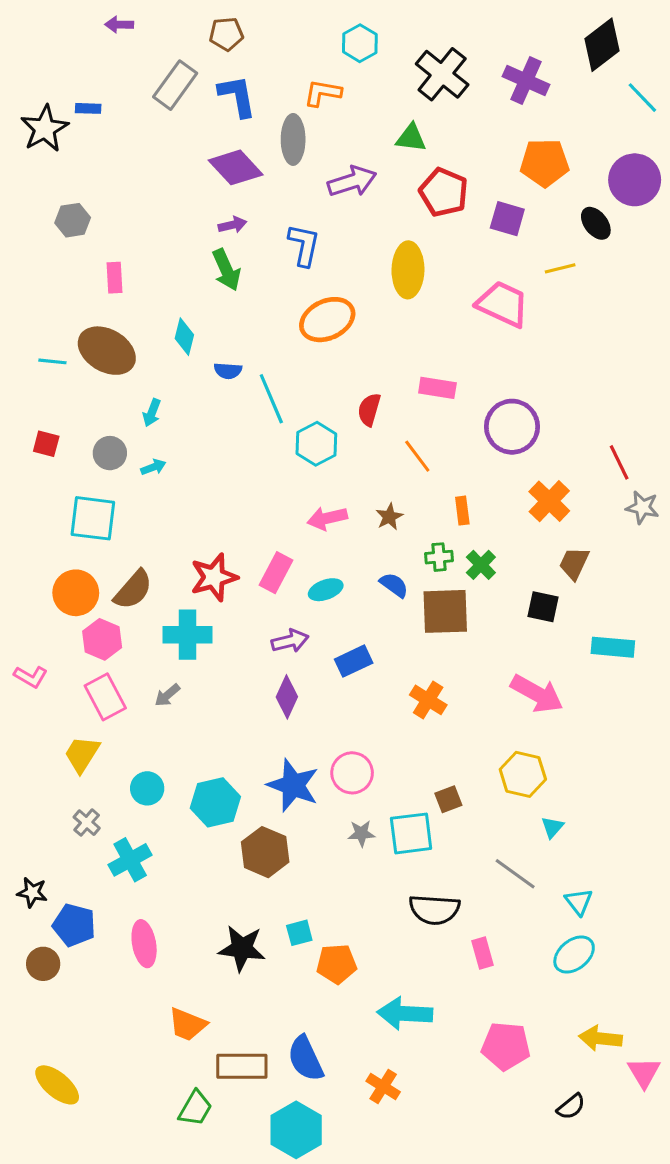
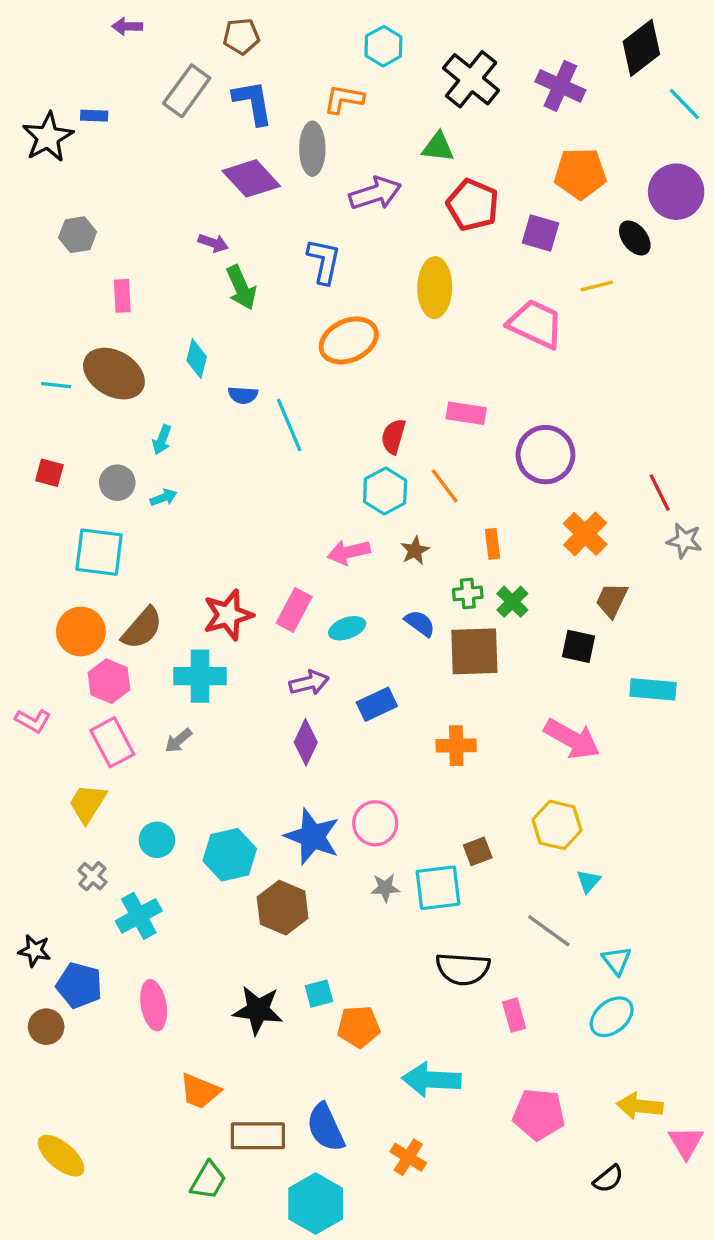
purple arrow: (233, 225) -> (213, 243), moved, turned 32
cyan hexagon: (316, 444) -> (385, 491), moved
orange cross: (428, 700) -> (456, 746), turned -33

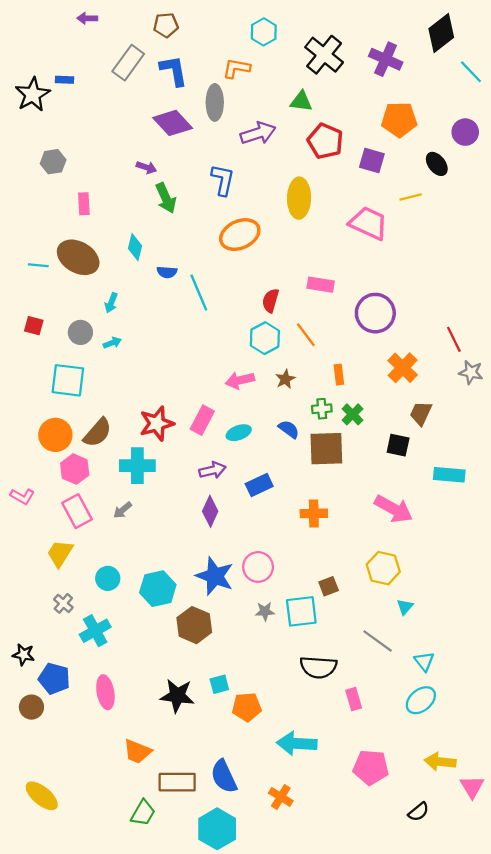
purple circle: (676, 192) -> (465, 132), size x0.7

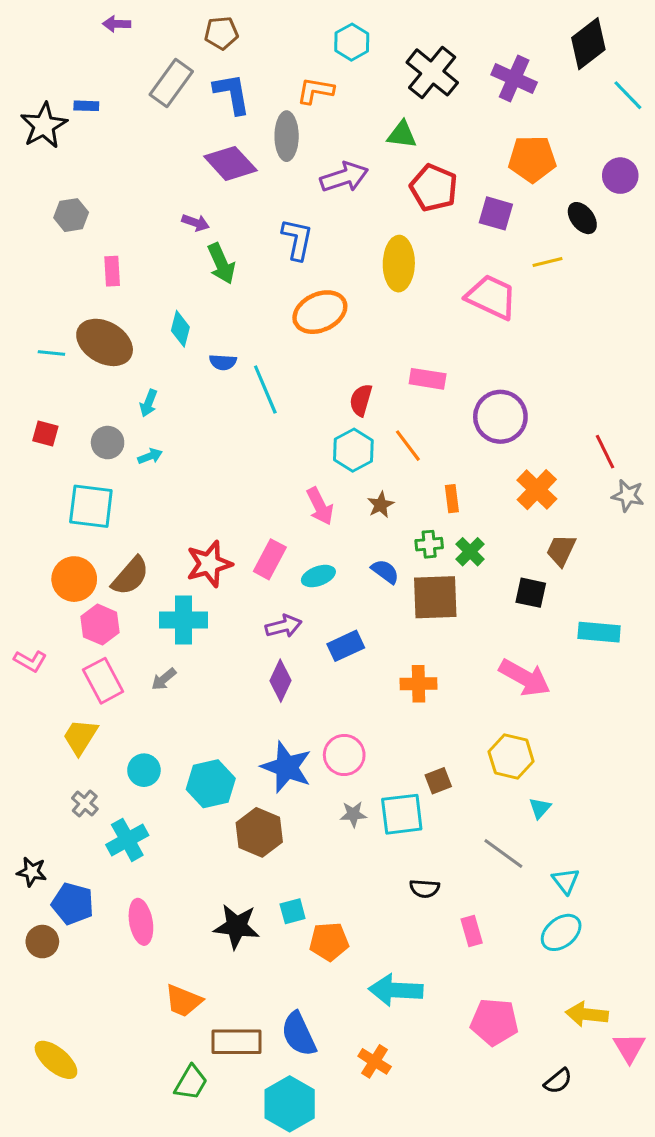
pink arrow: (240, 380) -> (320, 506), turned -104
black semicircle: (318, 667) -> (425, 888), size x0.6

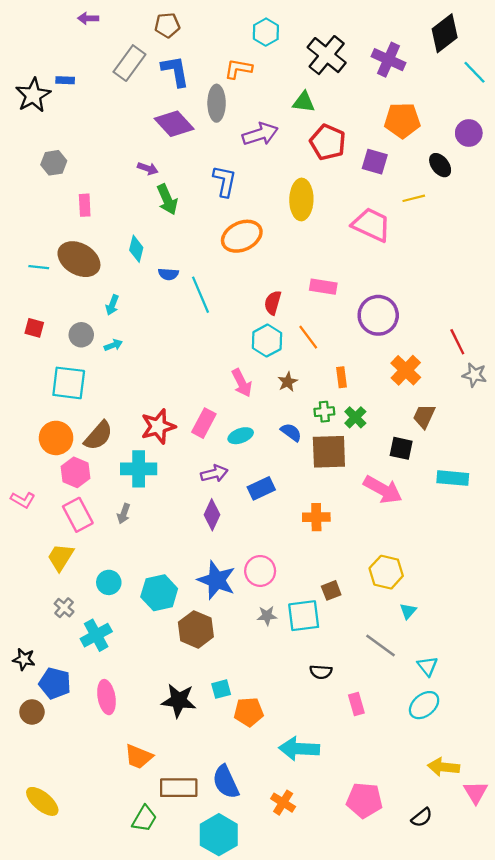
pink arrow: (525, 678) -> (383, 490), moved
gray arrow: (164, 679) -> (124, 514), turned -30
pink pentagon: (494, 1022) -> (364, 800), moved

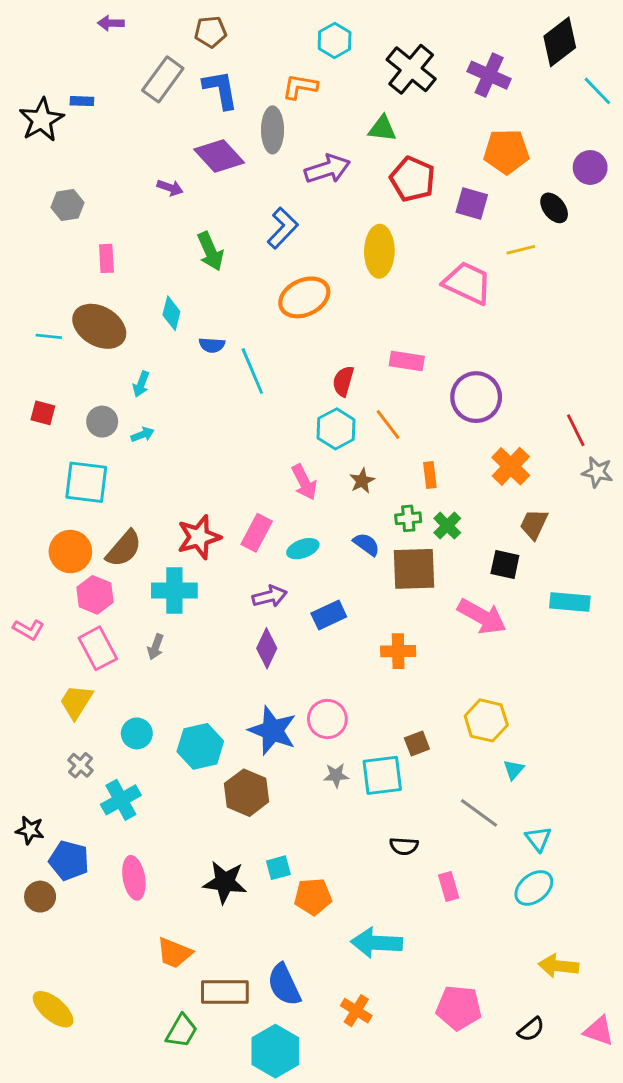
purple arrow: (148, 169) -> (170, 188), moved
blue L-shape: (225, 181) -> (283, 228), turned 32
pink triangle: (476, 792) -> (599, 1031), moved, turned -40

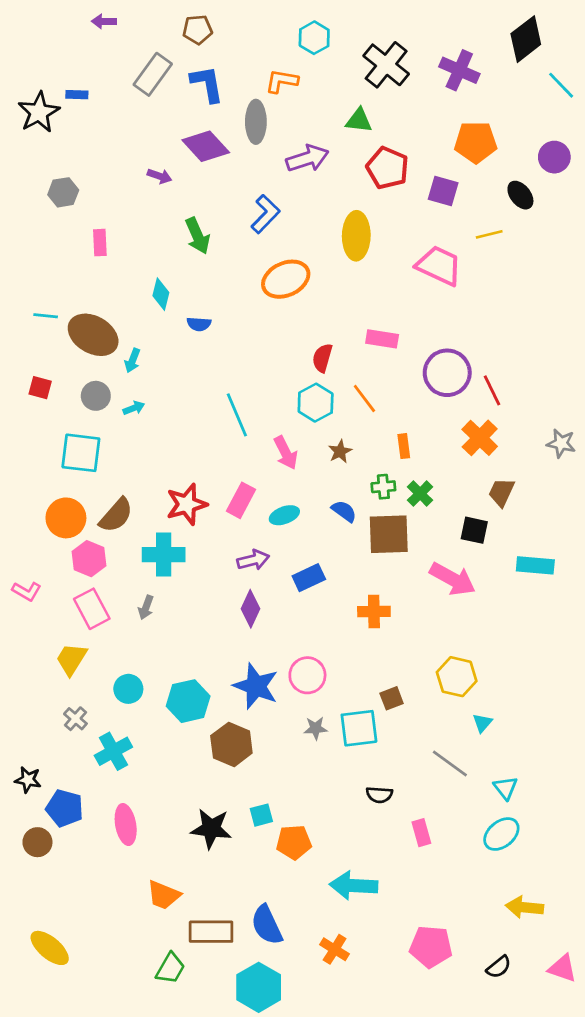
brown ellipse: (99, 326) -> (93, 335), moved
cyan line: (252, 371) -> (237, 415), moved
red line: (576, 430) -> (492, 390), moved

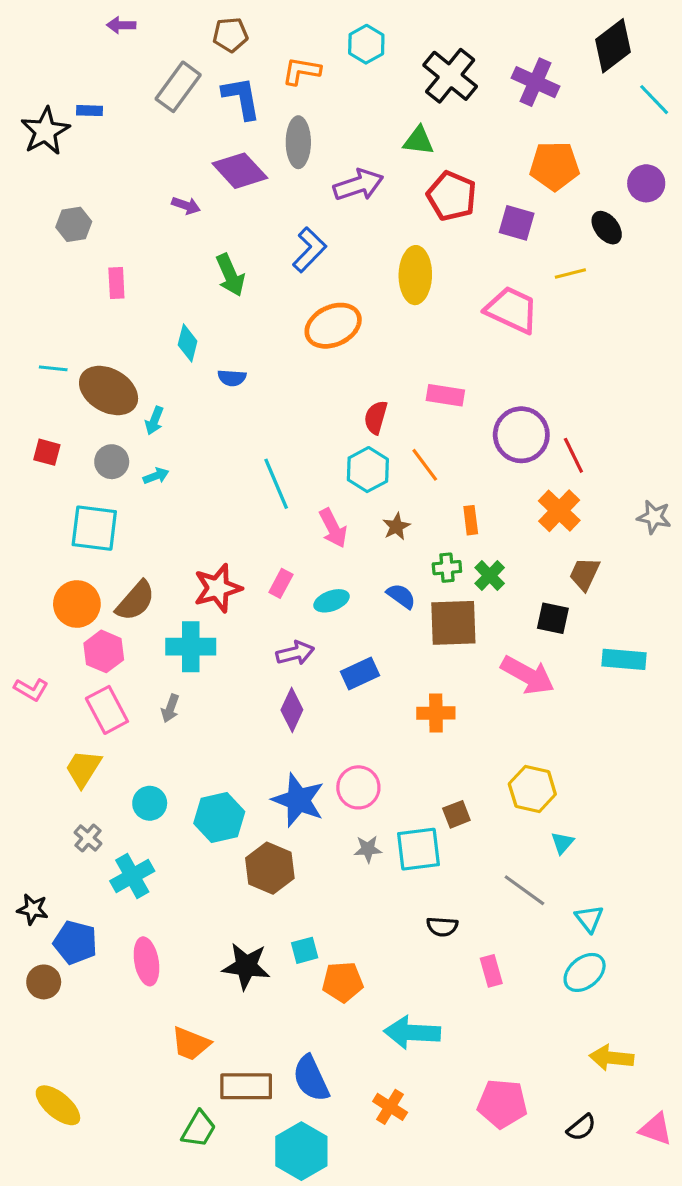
orange L-shape: (282, 81) -> (301, 71), moved
pink rectangle: (241, 500) -> (281, 583), size x0.7

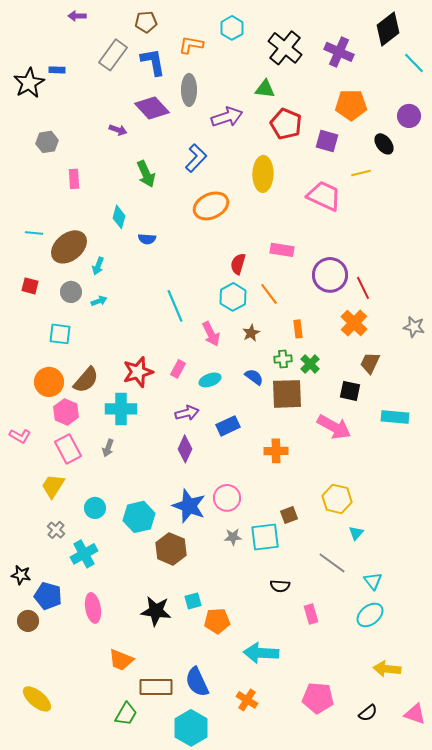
brown ellipse: (109, 391) -> (69, 247), turned -69
cyan square: (94, 528) -> (60, 334), size x0.7

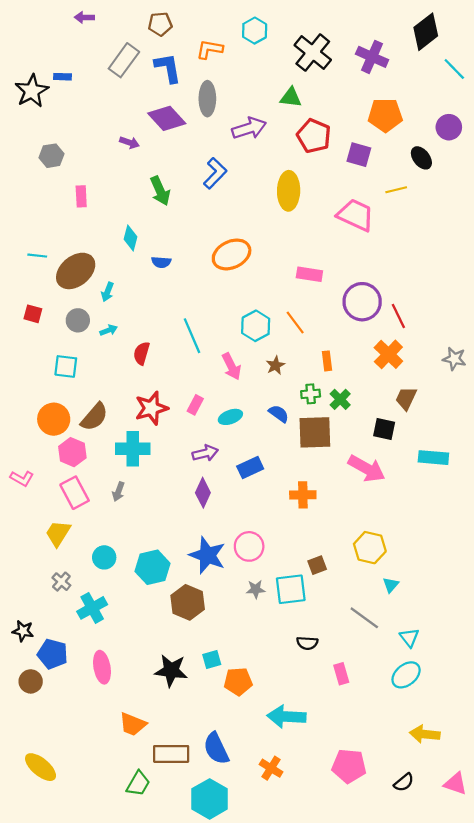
orange ellipse: (211, 206) -> (232, 254), moved
red semicircle: (238, 264) -> (142, 353), moved

